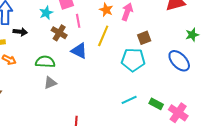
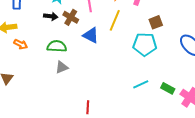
black arrow: (20, 32) -> (51, 16), moved

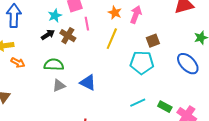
black arrow: (51, 16) -> (48, 35), turned -40
blue triangle: (91, 35) -> (88, 83), moved

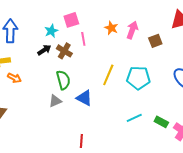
yellow line: (112, 39) -> (108, 75), moved
brown square: (153, 41) -> (155, 41), moved
green semicircle: (54, 65) -> (63, 80), moved, turned 72

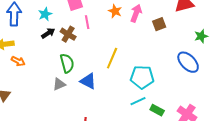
cyan star: (51, 31) -> (45, 14), moved
cyan pentagon: (138, 78) -> (142, 77), moved
green rectangle: (161, 122) -> (157, 110), moved

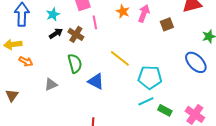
yellow line: (112, 58) -> (120, 58), turned -75
gray triangle: (59, 84) -> (51, 84), moved

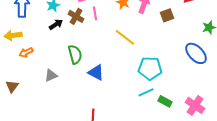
brown cross: (76, 34) -> (76, 16), moved
yellow line: (120, 58) -> (125, 37), moved
orange arrow: (26, 61) -> (26, 52), turned 128

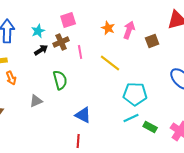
pink line: (95, 13) -> (80, 52), moved
brown cross: (76, 16) -> (61, 42), turned 35
orange arrow: (26, 52) -> (11, 78), turned -88
blue triangle: (96, 72) -> (83, 115), moved

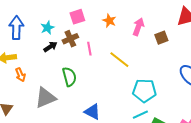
orange star: (108, 28) -> (109, 21), moved
gray triangle: (36, 101) -> (45, 98), size x1.6

